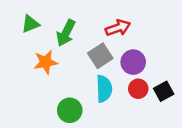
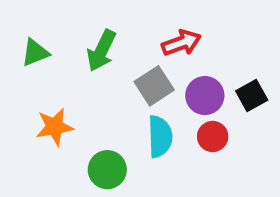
green triangle: (30, 24) -> (35, 53), moved
orange star: (46, 62) -> (55, 127), moved
black square: (164, 91) -> (252, 96), moved

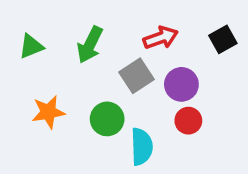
black square: (252, 96) -> (223, 39), moved
cyan semicircle: (160, 137) -> (142, 147), moved
green circle: (107, 170) -> (107, 119), moved

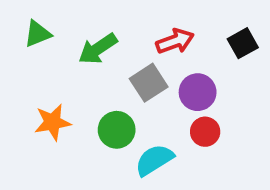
green arrow: (90, 45) -> (98, 49), turned 30
green triangle: (31, 46) -> (38, 34), moved
cyan semicircle: (142, 147) -> (154, 160), turned -120

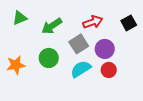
orange star: (53, 122) -> (16, 65), moved
green circle: (117, 130) -> (49, 58), moved
cyan semicircle: (154, 160) -> (81, 69), moved

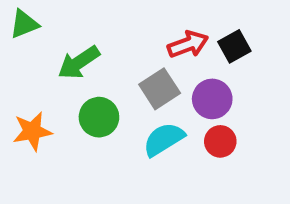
green triangle: (20, 18) -> (24, 24), moved
black square: (129, 23) -> (234, 46), moved
green arrow: (52, 26) -> (79, 63), moved

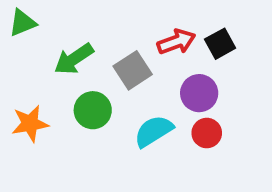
gray square: (160, 89) -> (133, 70), moved

